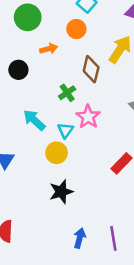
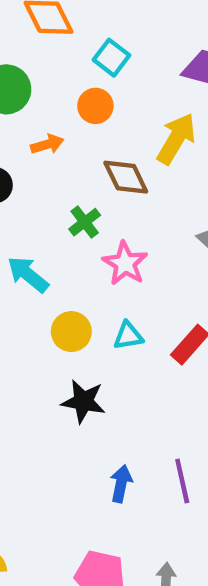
brown diamond: (91, 69) -> (126, 177), turned -36
cyan triangle: (65, 130) -> (128, 336), moved, turned 48
black star: (61, 192) -> (83, 401), turned 30

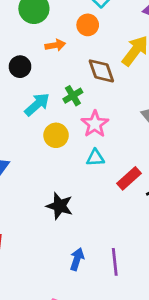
cyan arrow: (28, 274) -> (37, 104), moved, turned 92
yellow circle: (71, 332) -> (56, 135), moved
cyan triangle: (128, 336) -> (95, 158), moved

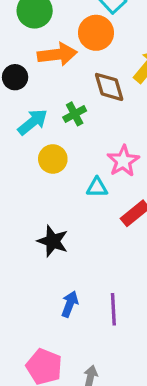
orange circle: (88, 25) -> (96, 33), size x1.4
orange arrow: (55, 45) -> (57, 54), size x1.6
pink star: (95, 124) -> (123, 161), moved

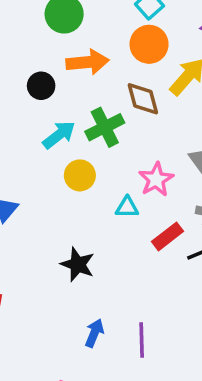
orange circle: (96, 33) -> (149, 44), moved
green cross: (75, 114) -> (105, 127), size x1.5

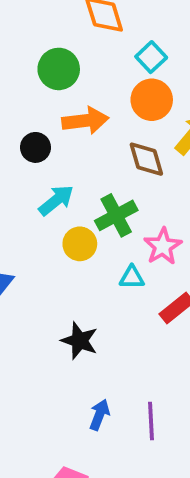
green cross: (105, 127) -> (116, 215), moved

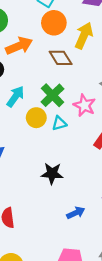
cyan triangle: (132, 277) -> (59, 123), moved
blue arrow: (99, 415) -> (76, 213), turned 60

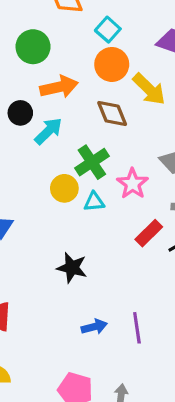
yellow arrow: (84, 36) -> (149, 89), turned 100
cyan arrow: (15, 96) -> (48, 131), moved

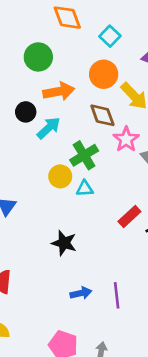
cyan square: (108, 30) -> (110, 36), moved
pink star: (133, 184) -> (126, 139), moved

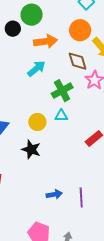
black circle: (26, 112) -> (13, 29), moved
yellow circle: (60, 176) -> (37, 122), moved
black star: (64, 243) -> (31, 149), moved

